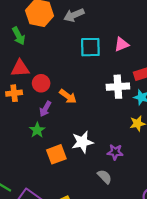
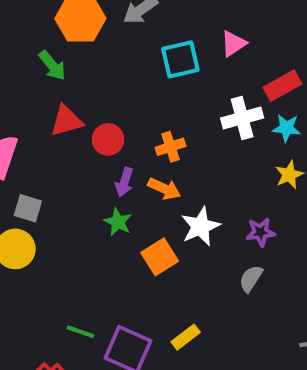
orange cross: (14, 93) -> (170, 147), moved
orange arrow: (68, 96) -> (164, 189), moved
gray semicircle: (105, 177) -> (251, 278), turned -91

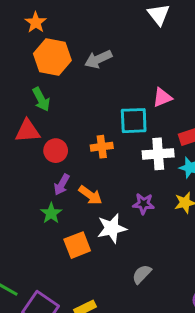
cyan square: (180, 59) -> (134, 121), moved
green arrow: (52, 66) -> (41, 99), moved
orange cross: (170, 147) -> (102, 147), moved
purple star: (261, 232) -> (144, 204), moved

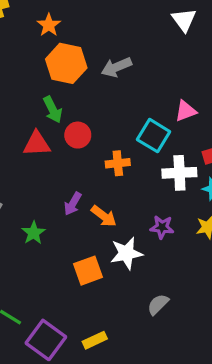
cyan square: (134, 121) -> (154, 136), turned 32
red circle: (56, 151) -> (78, 135), moved
green star: (51, 213) -> (34, 233), moved

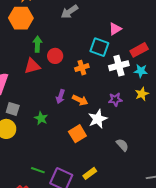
orange hexagon: (66, 63) -> (21, 18), moved
green arrow: (53, 110) -> (37, 44), turned -140
gray semicircle: (158, 304) -> (122, 145), turned 104

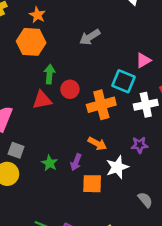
orange cross: (82, 68) -> (101, 105), size x1.6
purple arrow: (60, 97) -> (76, 162), moved
orange square: (77, 134) -> (92, 184), turned 30

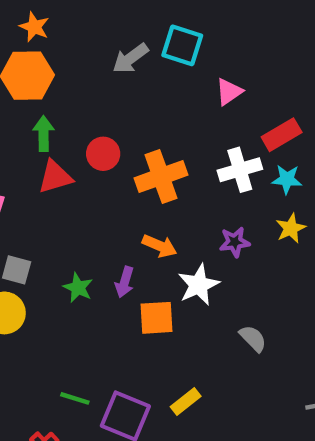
green arrow: (49, 74) -> (44, 133), moved
cyan square: (123, 81) -> (182, 45), moved

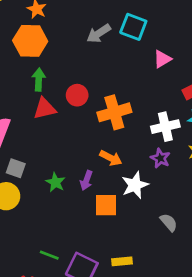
white cross: (240, 170) -> (165, 127), moved
purple star: (235, 242) -> (160, 158), turned 30
yellow rectangle: (186, 402) -> (122, 261), turned 30

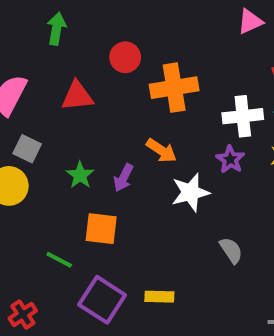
green arrow: (39, 80) -> (56, 29), moved
red triangle: (45, 109) -> (77, 96), moved
orange square: (106, 205) -> (101, 229), moved
green line: (49, 255) -> (59, 260), moved

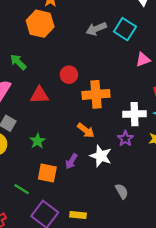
green arrow: (56, 29) -> (18, 62), moved, turned -60
purple arrow: (123, 178) -> (71, 161), moved
white star: (190, 192) -> (101, 156), turned 30

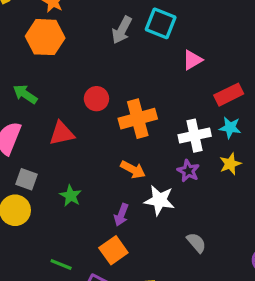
gray arrow: (96, 29) -> (122, 30), turned -30
orange square: (47, 173) -> (113, 250), moved, turned -36

